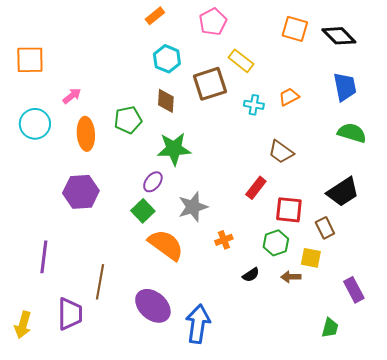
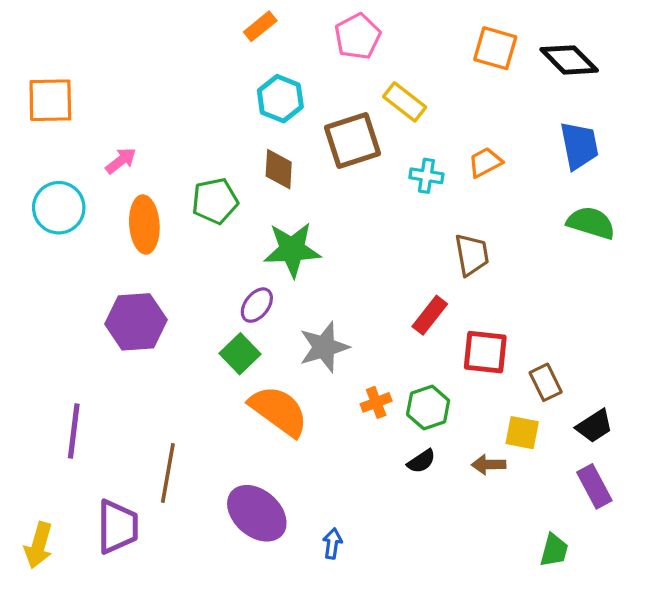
brown trapezoid: (281, 152) -> (472, 255), turned -136
black trapezoid: (343, 192) -> (594, 426), moved, size x0.7
green hexagon: (276, 243) -> (428, 407), moved
blue arrow: (198, 324) -> (332, 543), size x0.5

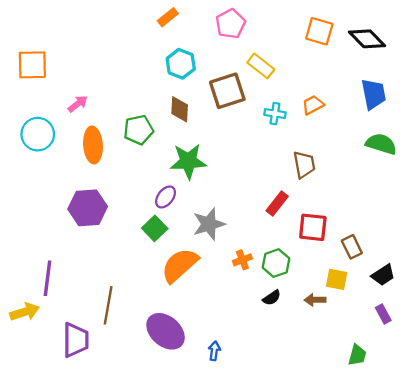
orange semicircle: (279, 411) -> (180, 265), turned -78
purple rectangle: (594, 486) -> (383, 314), size x0.7
yellow arrow: (39, 545) -> (25, 312), moved, turned -124

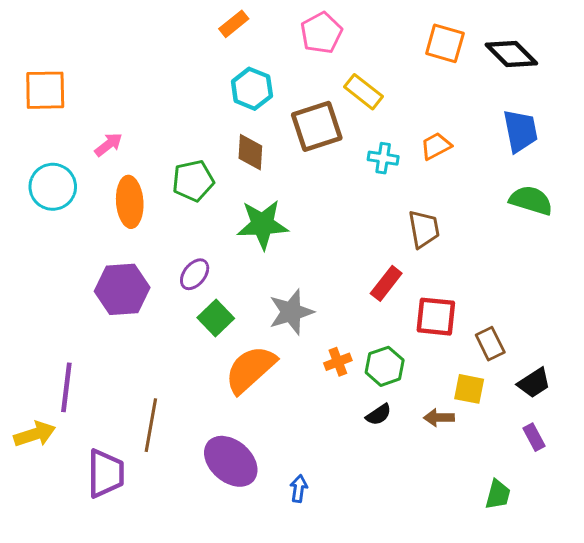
purple ellipse: (166, 197) -> (195, 274), moved

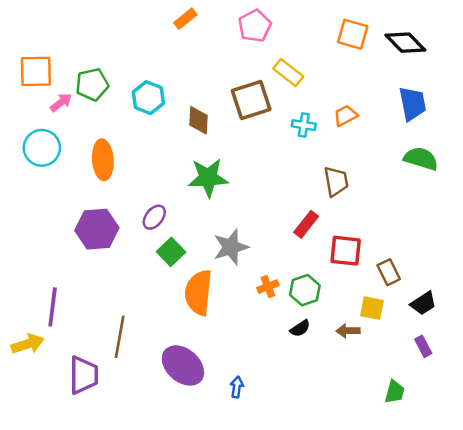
cyan hexagon: (252, 89) -> (148, 98), moved
pink arrow: (109, 145) -> (61, 102), moved
green pentagon: (193, 181) -> (92, 84), moved
orange semicircle: (250, 369) -> (199, 293), turned -42

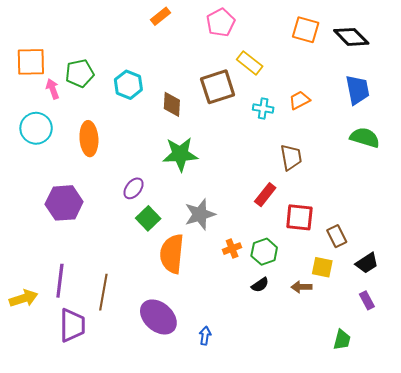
pink arrow: (61, 102) -> (53, 89), turned -72
purple hexagon: (97, 229) -> (64, 203), moved
purple line: (53, 307) -> (60, 281), moved

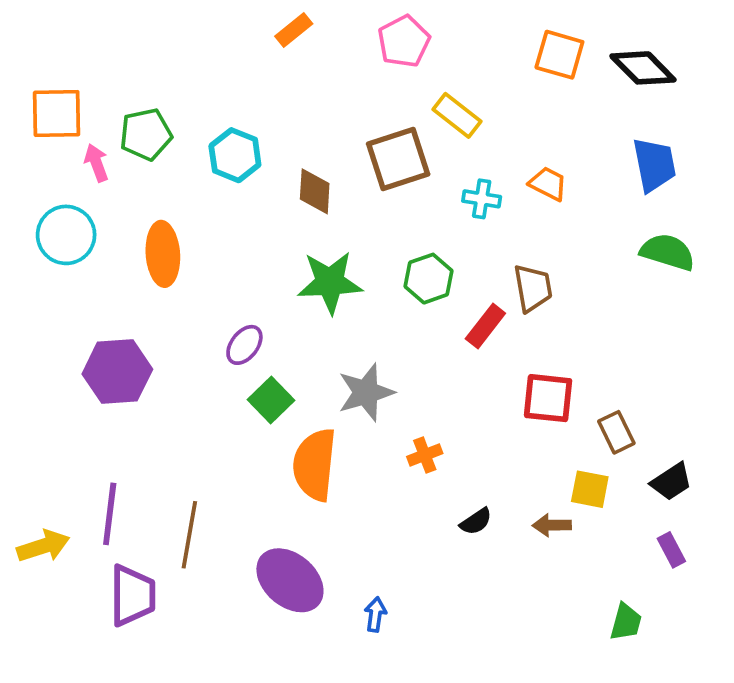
orange trapezoid: (299, 100) -> (548, 184), turned 55
red rectangle: (265, 195) -> (485, 326), moved
green hexagon: (264, 252) -> (428, 279), moved

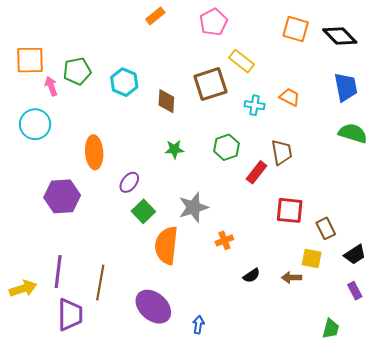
orange ellipse: (163, 254) -> (94, 152), moved
green star: (330, 282) -> (174, 149), size x0.6

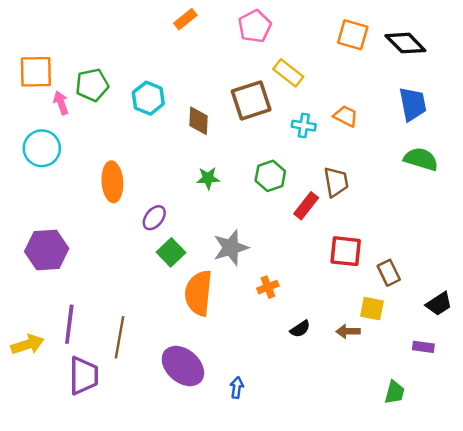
purple hexagon: (62, 196) -> (47, 250), moved
black trapezoid: (355, 254) -> (439, 304), moved
purple rectangle: (355, 291) -> (423, 347), turned -54

